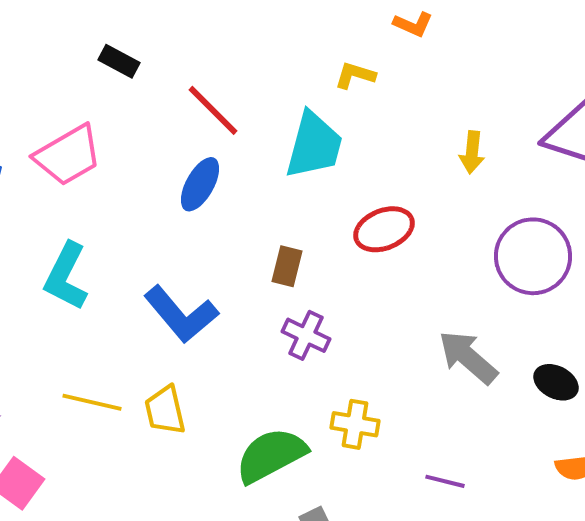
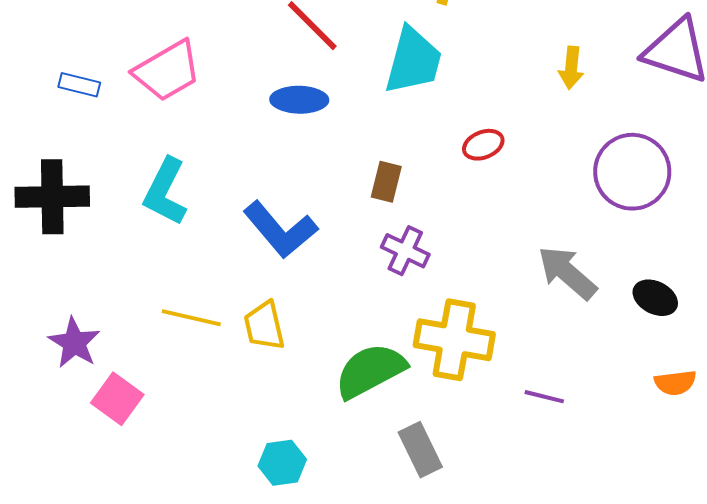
blue ellipse: (200, 184) -> (299, 100), turned 62
red ellipse: (384, 229) -> (483, 145), size x0.7
yellow cross: (355, 424) -> (454, 340), size x1.6

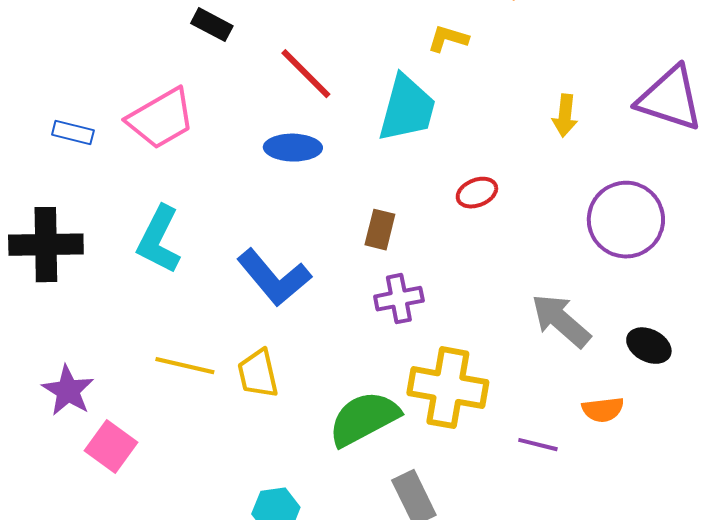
purple cross: (405, 251) -> (399, 299), turned -36
orange semicircle: (675, 383) -> (603, 410), moved

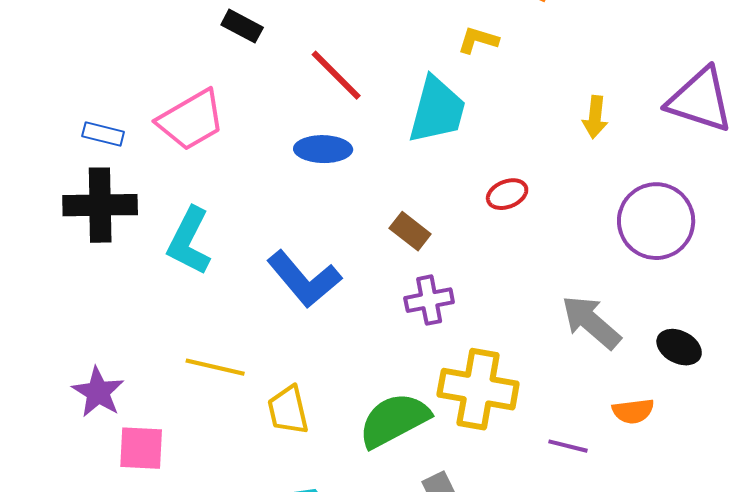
brown rectangle: (380, 230) -> (410, 231), turned -66
black cross: (46, 245) -> (100, 205), moved
yellow trapezoid: (258, 374) -> (288, 410), moved
pink square: (111, 447) -> (141, 448), turned -33

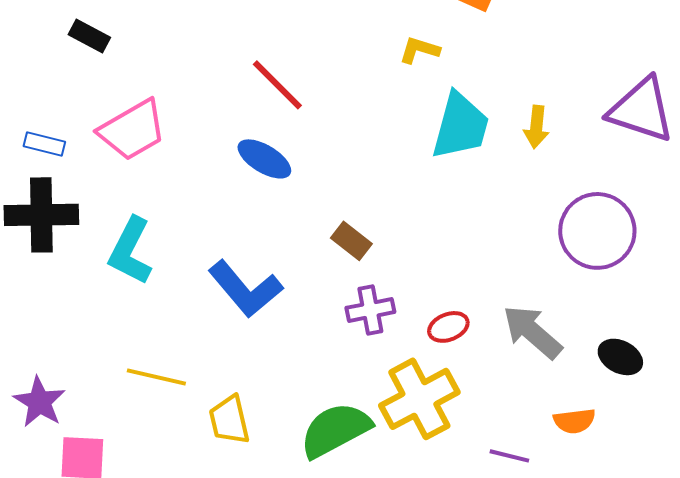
black rectangle: (242, 26) -> (89, 36), moved
cyan trapezoid: (437, 110) -> (460, 126), moved
blue ellipse: (323, 149) -> (264, 159), turned 30
red ellipse: (507, 194) -> (448, 327), moved
yellow cross: (478, 389) -> (419, 399), turned -38

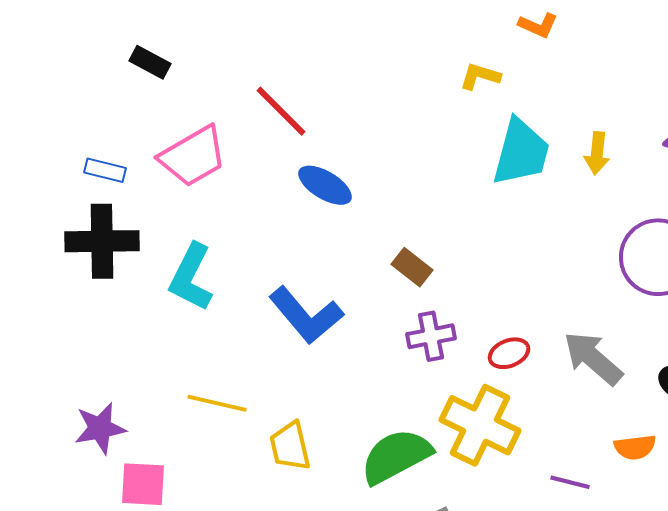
red line: (277, 85) -> (281, 111), moved
yellow cross: (419, 399) -> (480, 425), turned -36
purple star: (39, 402) -> (100, 428), turned 30

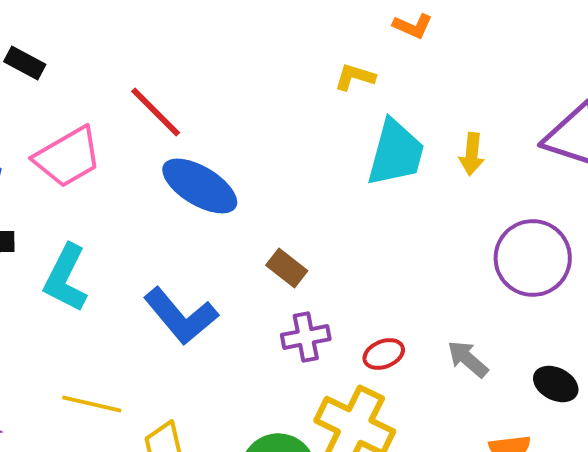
blue ellipse: (325, 185) -> (200, 186), size x1.4
gray arrow: (593, 358) -> (468, 359), size x0.7

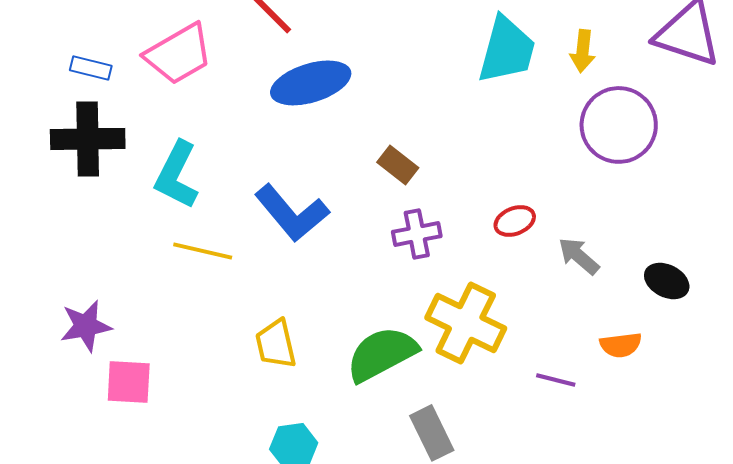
blue ellipse: (200, 186) -> (311, 83), turned -48
purple circle: (533, 258) -> (619, 125), moved
red ellipse: (384, 354) -> (515, 221), moved
yellow line: (92, 404) -> (203, 251), moved

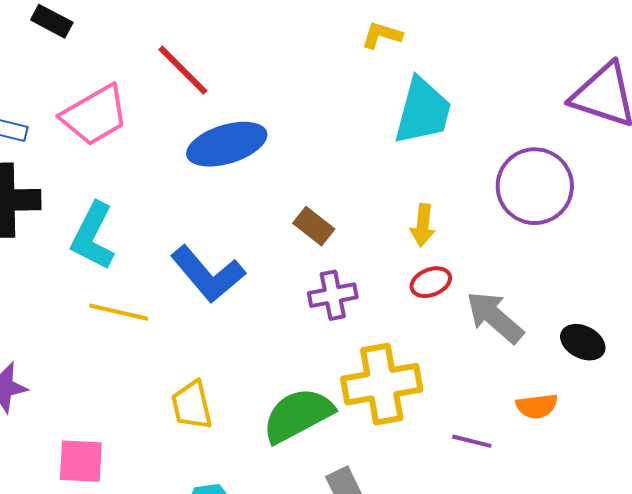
yellow arrow: (583, 51) -> (423, 225), moved
gray arrow: (579, 256) -> (495, 317), size x1.4
yellow cross: (466, 323) -> (382, 384), turned -36
pink square: (129, 382) -> (81, 461), moved

